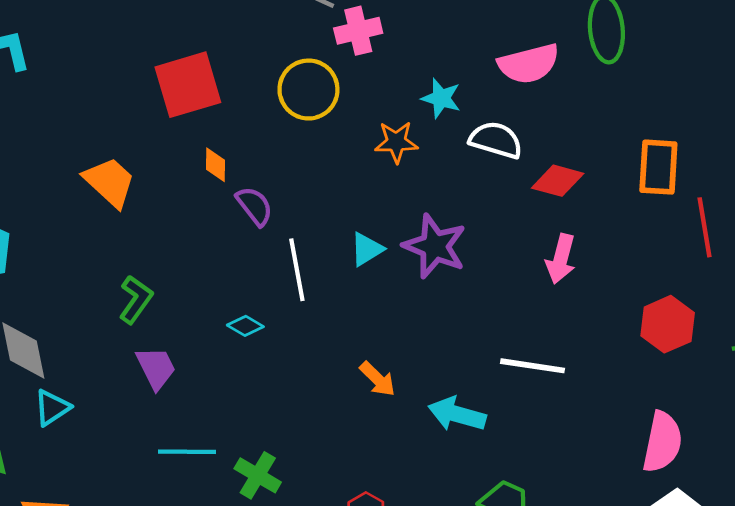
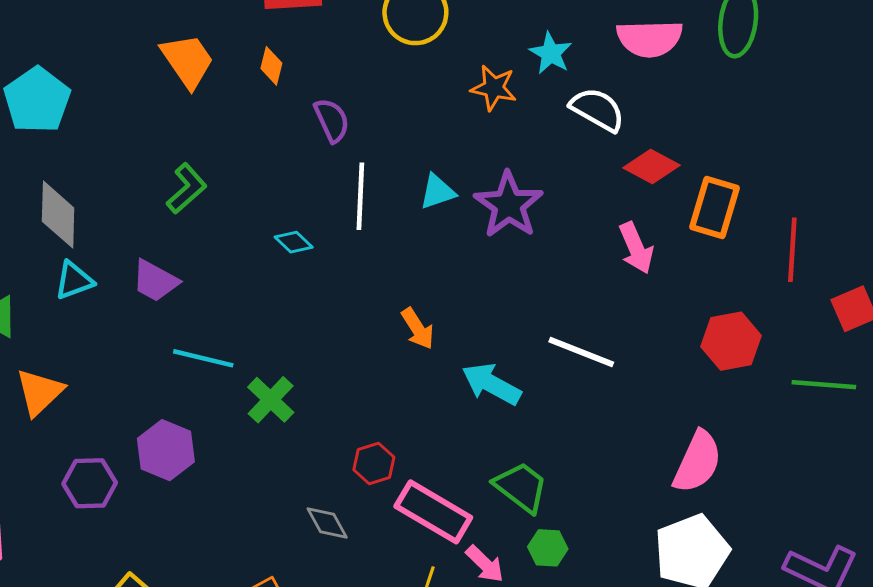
orange diamond: (216, 165) -> (271, 66), moved
orange rectangle: (658, 167) -> (714, 208), moved
pink arrow: (561, 259) -> (636, 248), turned -51
purple trapezoid: (156, 368) -> (155, 281), moved, turned 132

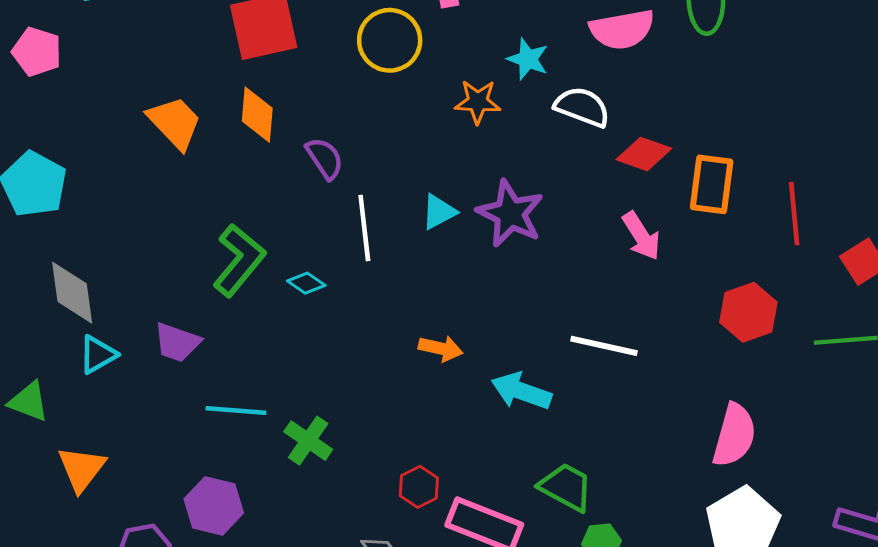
orange diamond: (271, 66) -> (257, 115), size x1.5
green L-shape: (186, 189) -> (239, 260), moved, size x1.4
orange arrow: (418, 329) -> (441, 348), turned -36

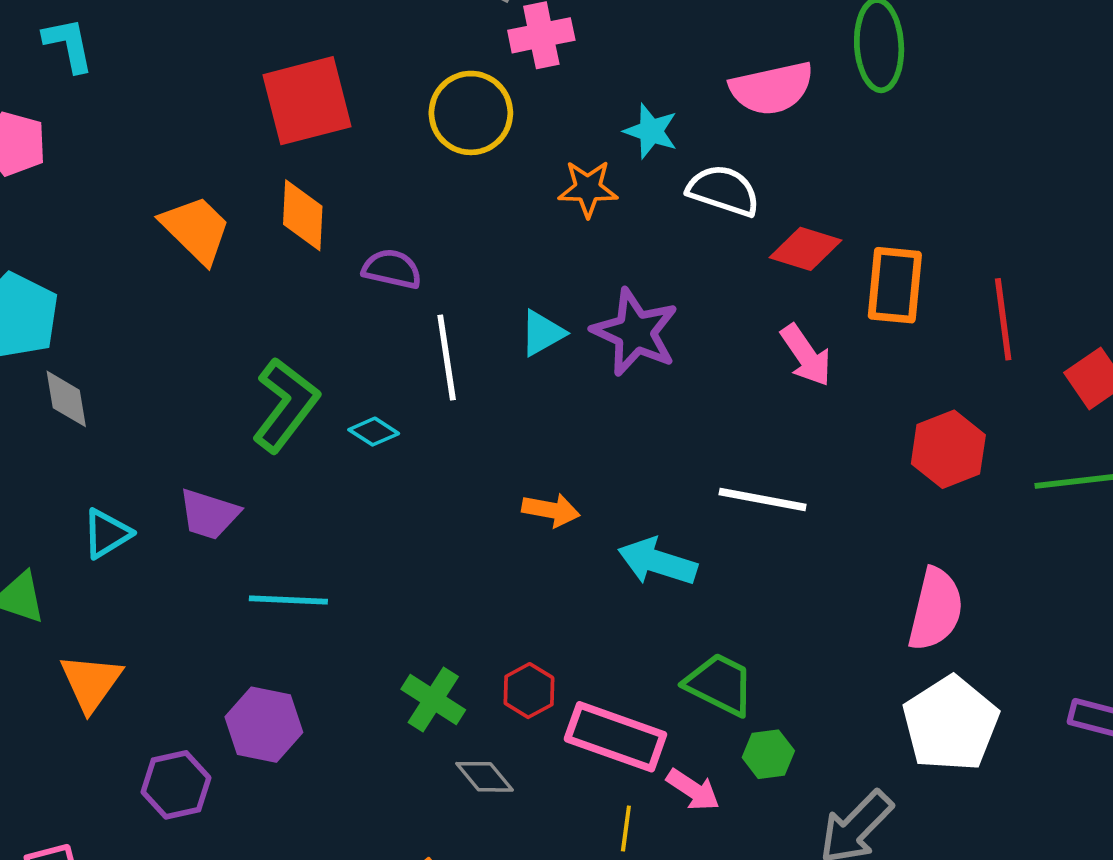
purple semicircle: (325, 158) -> (392, 269), turned -42
gray diamond: (72, 293) -> (66, 399), moved, size x0.7
green cross: (308, 441) -> (433, 700), moved

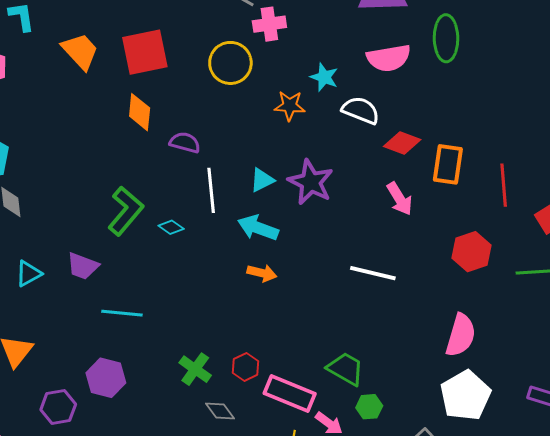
orange trapezoid: (196, 229) -> (80, 51), moved
cyan arrow: (657, 562) -> (258, 228), moved

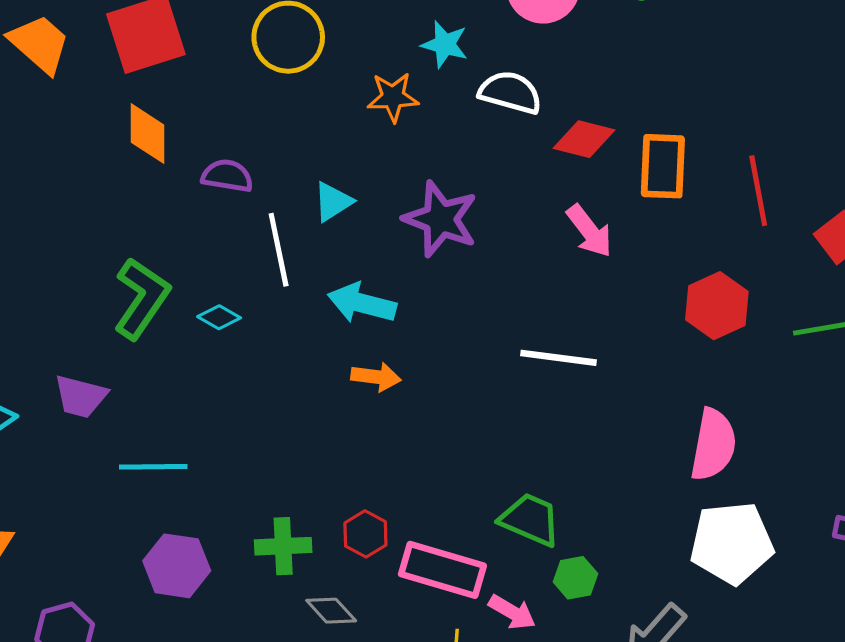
cyan triangle: (262, 180) -> (333, 202), moved
green cross: (195, 369) -> (283, 546), turned -32
purple hexagon: (106, 378) -> (177, 566), moved
white pentagon: (465, 396) -> (732, 543), turned 30

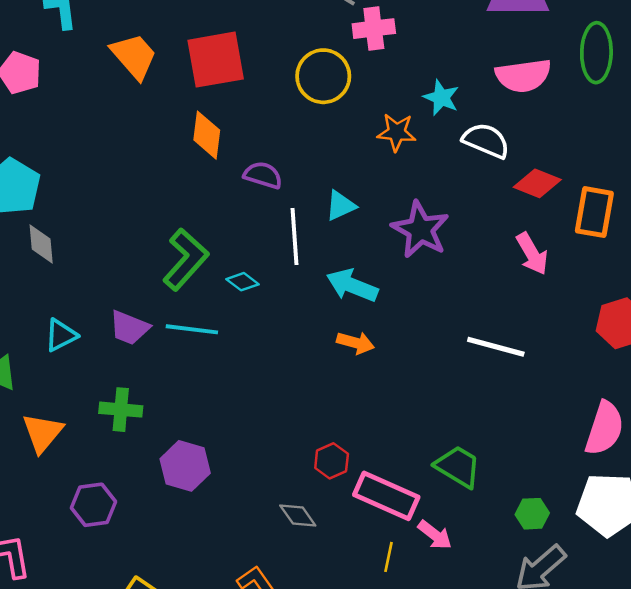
cyan line: (153, 467) -> (192, 329), moved
green cross: (283, 546) -> (121, 410), moved
green hexagon: (575, 578) -> (532, 514), moved

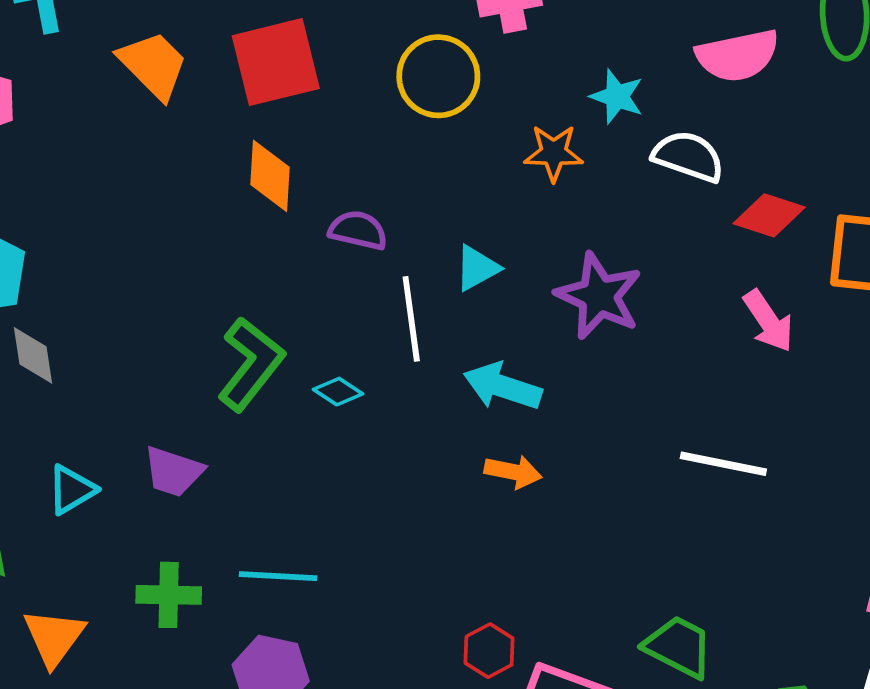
cyan line: (192, 329) -> (278, 576), moved

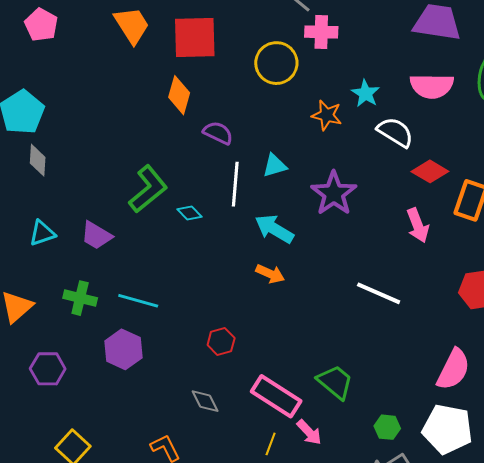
red hexagon: (489, 651) -> (221, 342), moved

